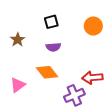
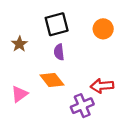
black square: (51, 22) -> (57, 24), size x1.5
purple semicircle: (53, 47) -> (59, 52), turned 88

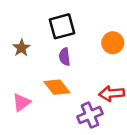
orange circle: (103, 29) -> (113, 43), moved

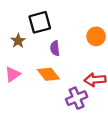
black square: (62, 26) -> (40, 22), moved
pink triangle: (21, 102) -> (13, 74), moved

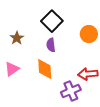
black square: (40, 22) -> (52, 21), moved, turned -30
orange diamond: (48, 74) -> (45, 69), turned 35

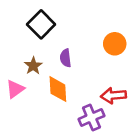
black square: (52, 21) -> (41, 24), moved
brown star: (17, 38) -> (33, 66), moved

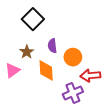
orange circle: (115, 44) -> (73, 57), moved

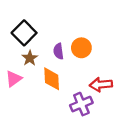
black square: (33, 19) -> (24, 33), moved
orange circle: (73, 57) -> (81, 48), moved

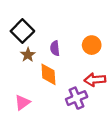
orange circle: (81, 48) -> (92, 45), moved
pink triangle: (14, 79) -> (22, 102), moved

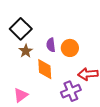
orange circle: (92, 45) -> (70, 48), moved

